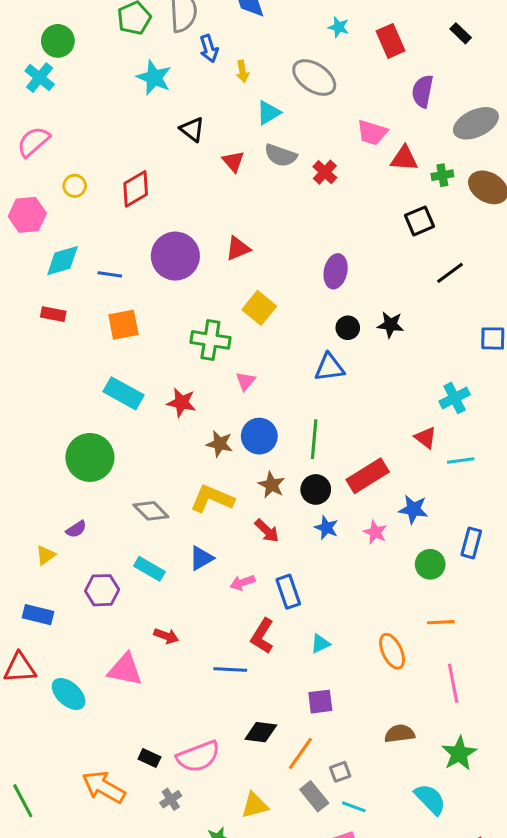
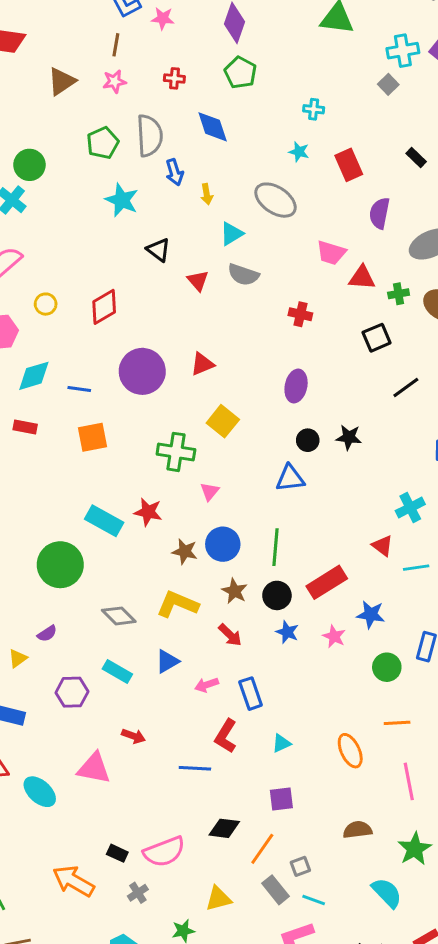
red cross: (325, 172) -> (300, 314), moved, turned -30
cyan rectangle: (123, 393) -> (104, 521), moved

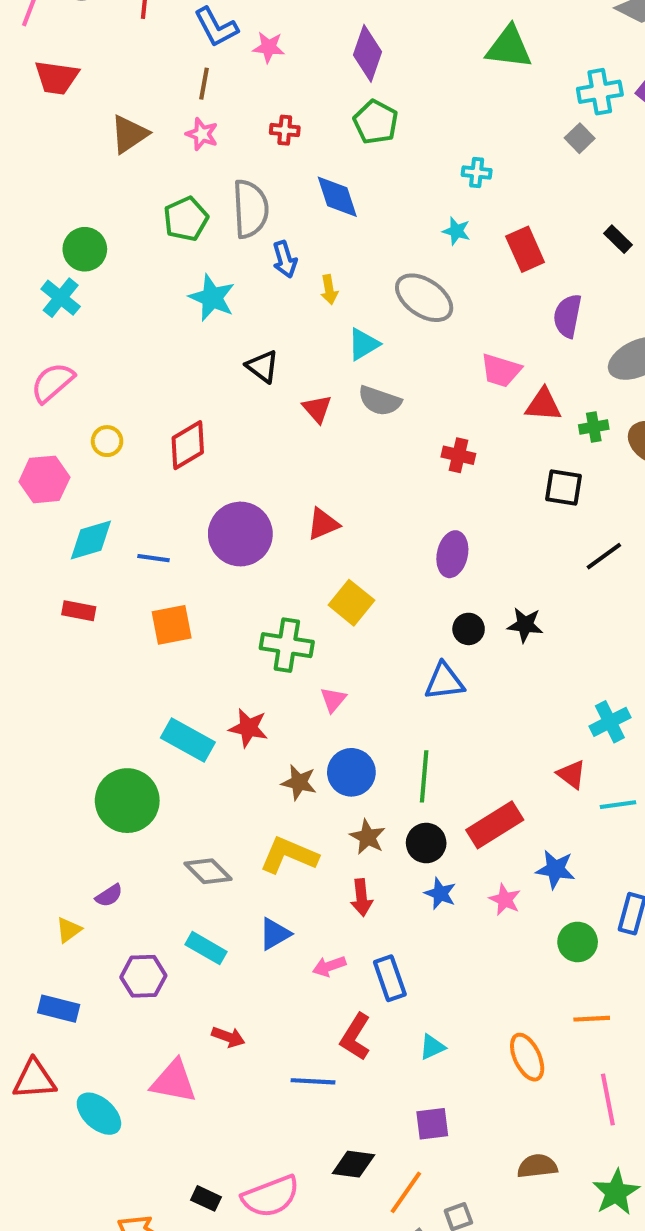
pink star: (114, 81) -> (202, 134), turned 30
black square: (377, 338) -> (563, 488), turned 32
red arrow: (230, 635) -> (361, 898), turned 40

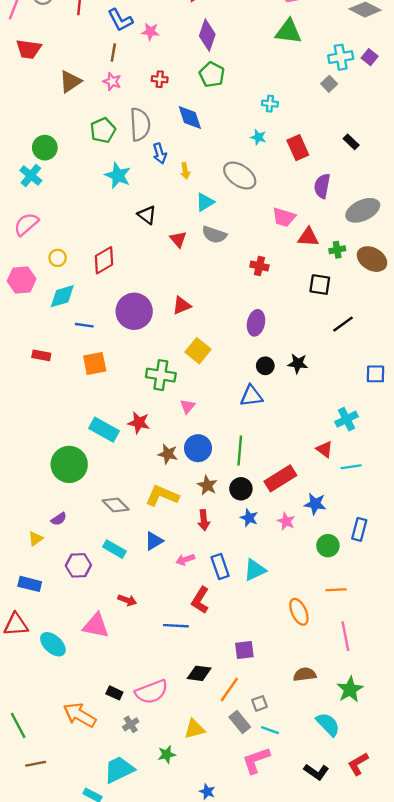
cyan diamond: (91, 540) -> (62, 296), moved
cyan triangle: (432, 1047) -> (255, 570), moved, size x1.5

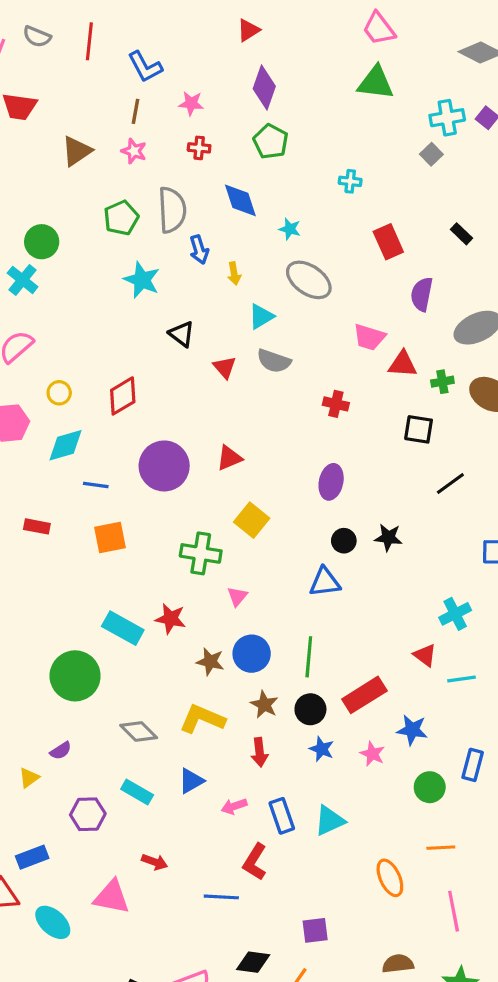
pink star: (150, 32) -> (191, 103), moved
cyan star: (258, 137) -> (290, 229), moved
blue rectangle: (30, 584) -> (32, 857), moved, turned -35

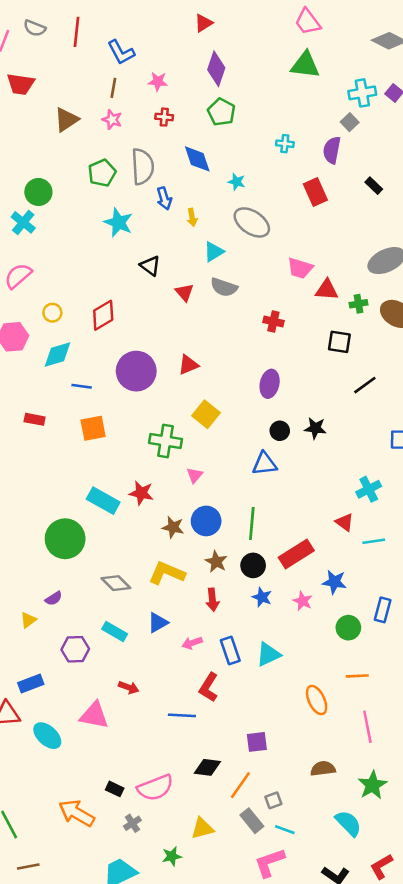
purple semicircle: (422, 294) -> (332, 150), moved

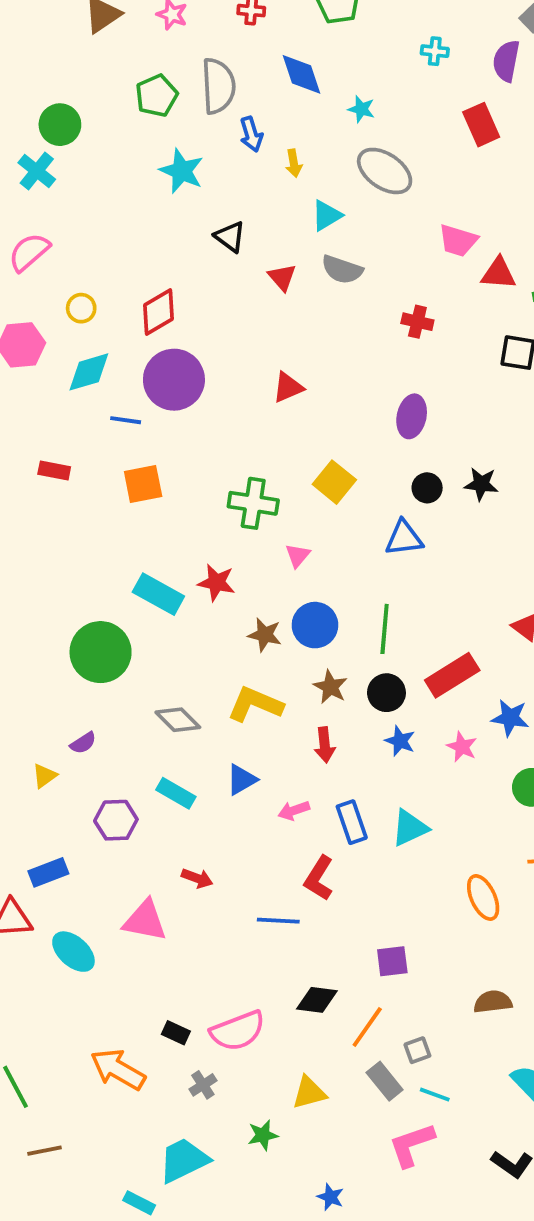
purple circle: (136, 371) -> (174, 380), moved
yellow square: (206, 414) -> (334, 482), moved

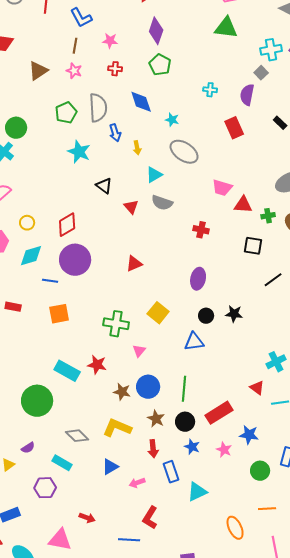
cyan rectangle: (176, 793) -> (62, 463), moved
blue rectangle: (352, 822) -> (171, 472), moved

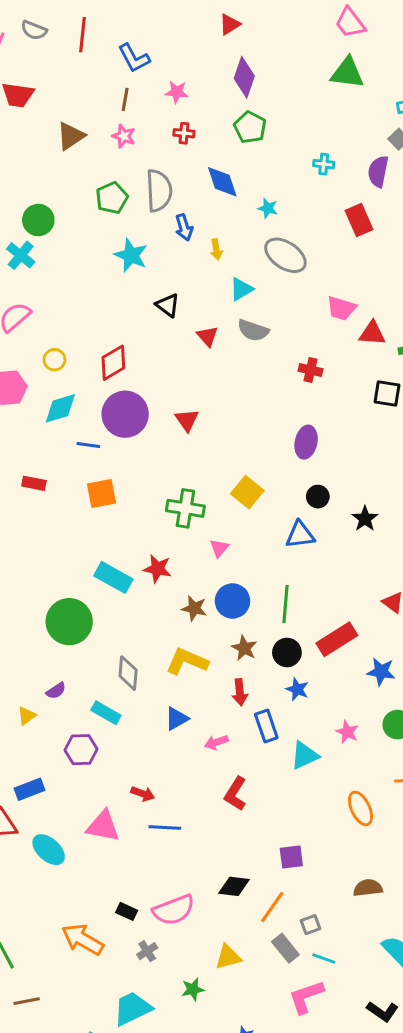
red triangle: (134, 264) -> (187, 420), moved, turned -42
black star: (234, 314) -> (365, 519), moved, turned 30
gray diamond: (77, 436) -> (128, 673), turned 50
pink star: (224, 450) -> (347, 732), moved
blue line: (129, 540) -> (165, 828), moved

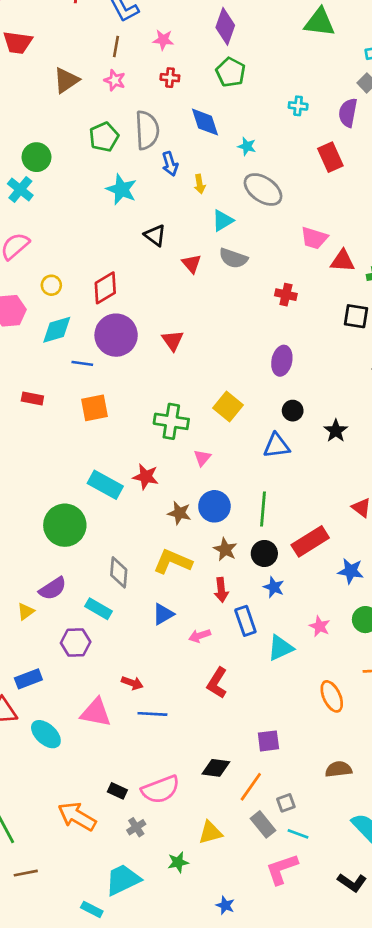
purple semicircle: (56, 691) -> (53, 589), size x1.5

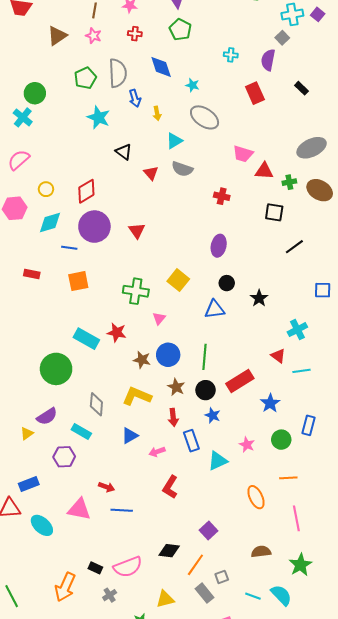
blue star: (351, 571) -> (270, 403), turned 30
purple square: (268, 741) -> (209, 530), turned -36
orange arrow: (77, 816) -> (65, 587), turned -96
cyan line: (298, 834) -> (253, 596), moved

